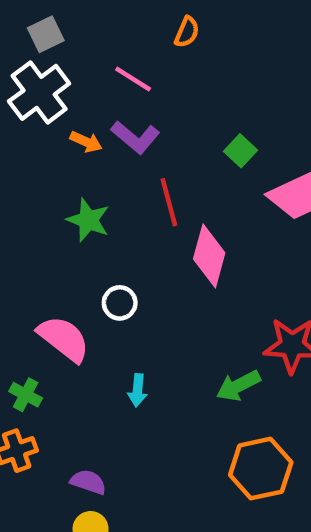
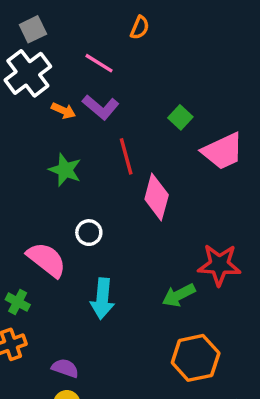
cyan arrow: (138, 390) -> (102, 299), size x1.6

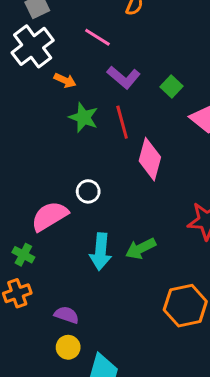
purple L-shape: (101, 107) -> (124, 77), moved
green star: (65, 170) -> (84, 117), moved
pink semicircle: (46, 260) -> (50, 216), turned -69
green arrow: (179, 295) -> (141, 249), moved

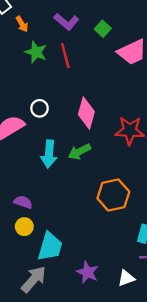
orange arrow: (65, 80) -> (22, 24), turned 35
pink diamond: (150, 159) -> (86, 113), moved

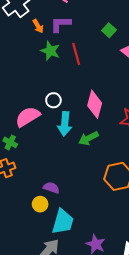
purple L-shape: (66, 22) -> (61, 24), moved, turned 140
cyan arrow: (49, 154) -> (65, 124), moved
purple semicircle: (23, 202) -> (51, 188), moved

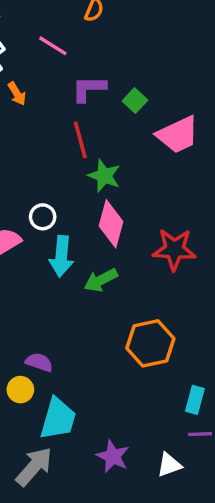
purple L-shape: (61, 24) -> (89, 89), moved
green star: (50, 51) -> (104, 176), moved

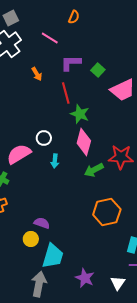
orange arrow: (17, 94) -> (37, 74), moved
cyan arrow: (61, 256) -> (55, 161), size x0.6
green arrow: (101, 280) -> (94, 170), moved
white triangle: (169, 465) -> (118, 283), turned -35
gray arrow: (34, 467) -> (39, 284), turned -30

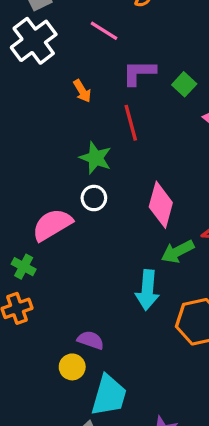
green star: (80, 114) -> (96, 158), moved
cyan arrow: (55, 161) -> (147, 290), moved, size x1.6

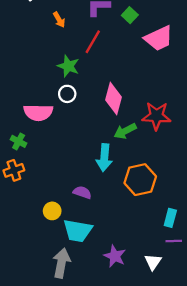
red line: (131, 123) -> (93, 42), turned 45
pink semicircle: (52, 225) -> (38, 112), turned -148
purple semicircle: (91, 340) -> (82, 192), moved
cyan trapezoid: (109, 395) -> (78, 231), turned 84

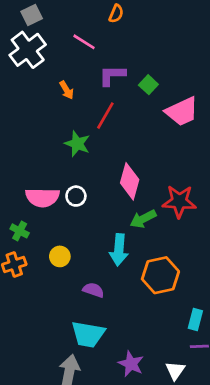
white circle: (67, 94) -> (76, 196), moved
yellow circle: (52, 211) -> (60, 256), moved

